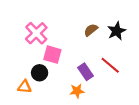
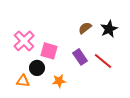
pink cross: (36, 33) -> (24, 41), moved
purple rectangle: (86, 72) -> (80, 57), moved
orange star: (77, 91) -> (59, 81), moved

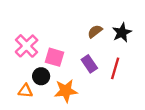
red line: (103, 61) -> (115, 68), turned 66
orange star: (59, 81) -> (66, 91), size x1.5

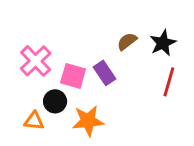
purple rectangle: (89, 64) -> (104, 73), moved
red line: (115, 68) -> (169, 82), moved

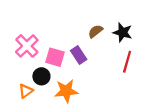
black star: (163, 43) -> (123, 32), turned -30
orange triangle: (34, 121) -> (26, 91), turned -42

